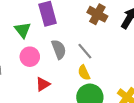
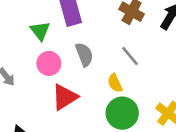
gray line: (85, 51) -> (130, 56), moved
red triangle: (43, 84) -> (65, 97), size x1.5

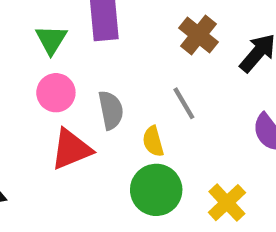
gray semicircle: (84, 54) -> (111, 110), moved

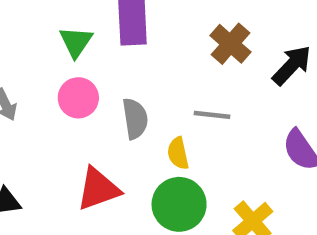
gray line: (184, 103) -> (212, 115), turned -56
red triangle: (71, 149) -> (98, 189), moved

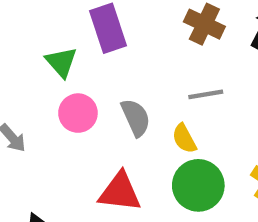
red triangle: (98, 189) -> (120, 192), turned 42

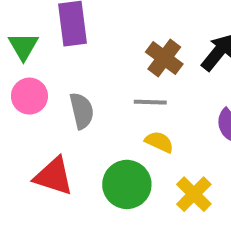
brown cross: (204, 24) -> (164, 58), moved
yellow semicircle: (184, 139) -> (159, 142), moved, turned 132

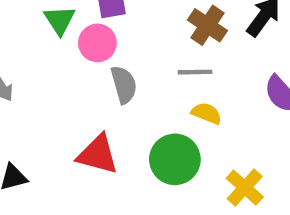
pink circle: (29, 96) -> (97, 43), moved
yellow cross: (194, 194) -> (245, 188), moved

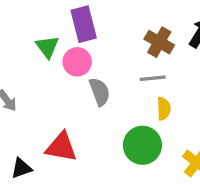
yellow semicircle: (207, 113) -> (164, 109), turned 70
red triangle: (98, 155) -> (61, 147), moved

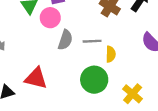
gray line: (153, 78) -> (92, 41), moved
gray semicircle: (100, 92) -> (65, 40), turned 36

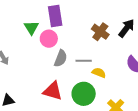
yellow semicircle: (111, 54) -> (99, 73), turned -72
red triangle: (36, 78) -> (53, 91), moved

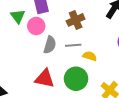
brown cross: (100, 32) -> (76, 20), moved, turned 36

